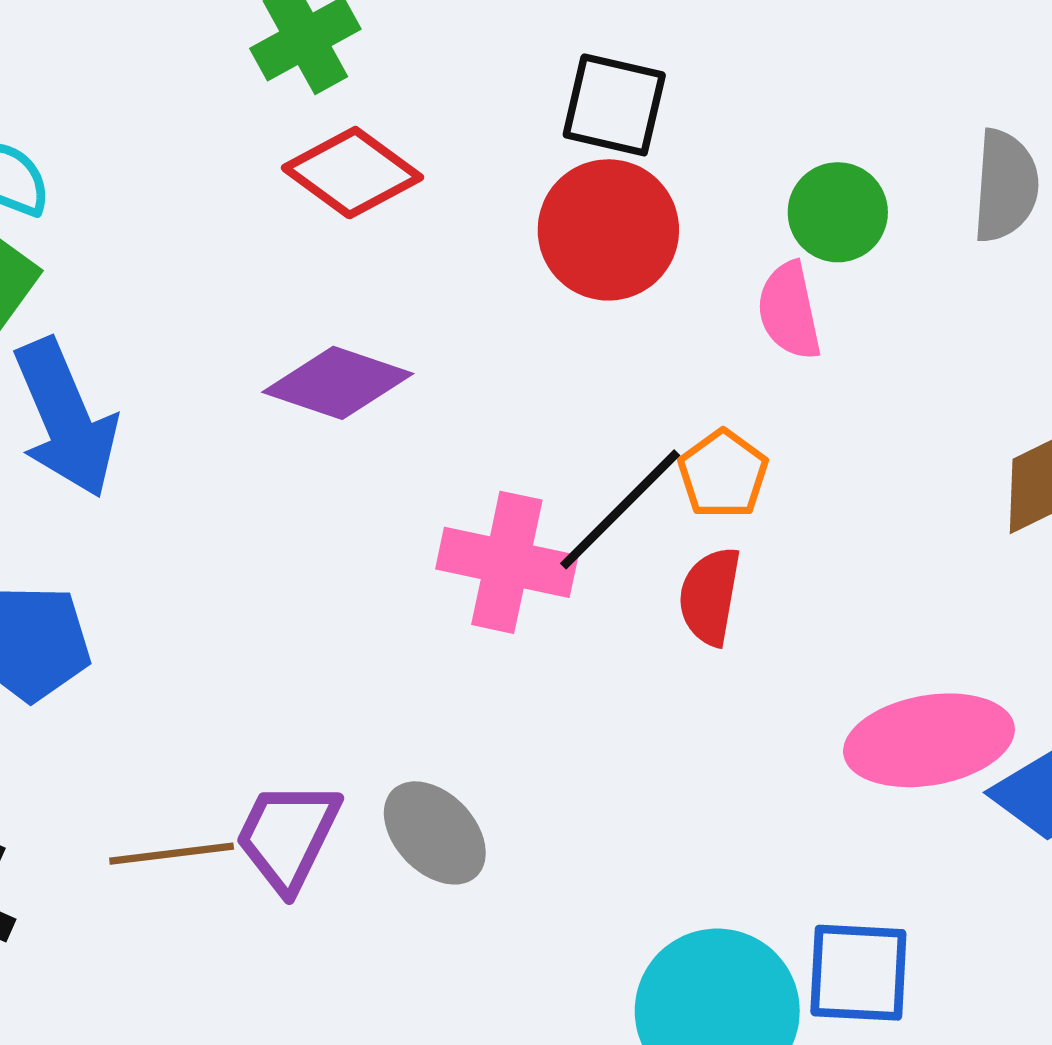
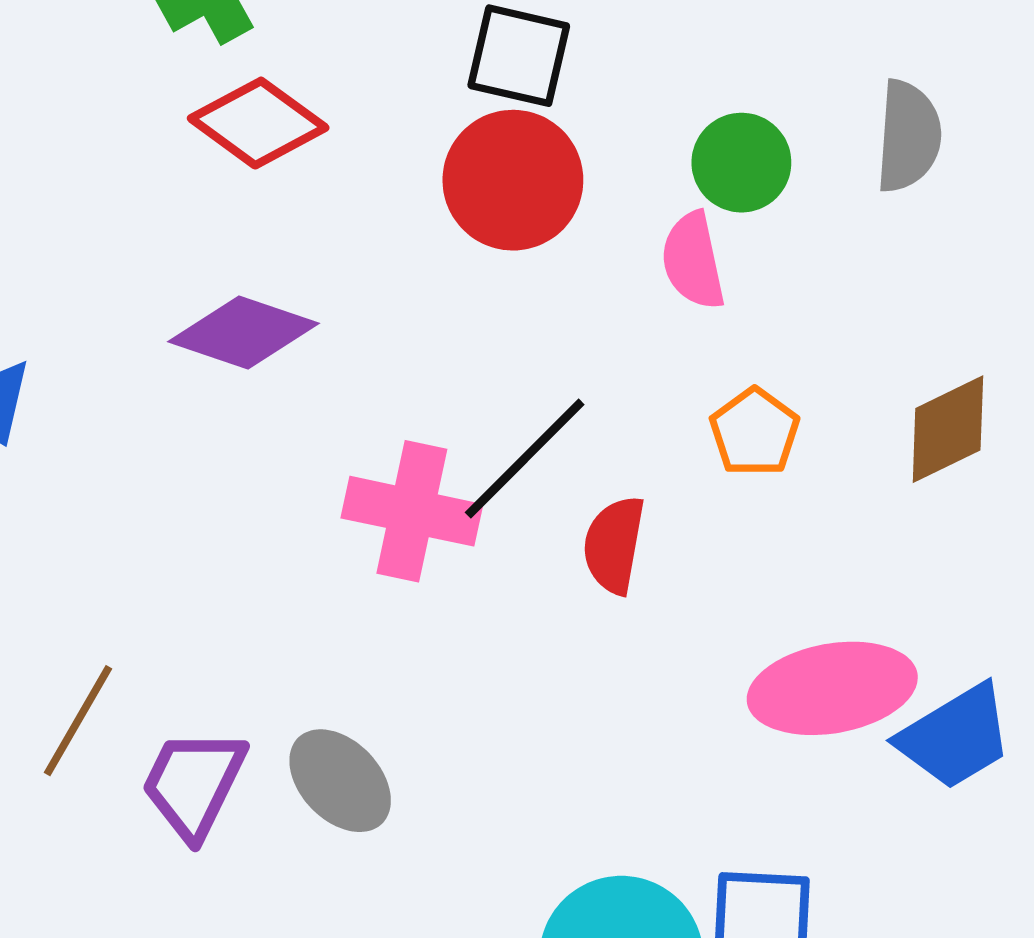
orange pentagon: (723, 474) -> (755, 432), moved
brown line: (172, 854) -> (78, 721), moved, turned -53

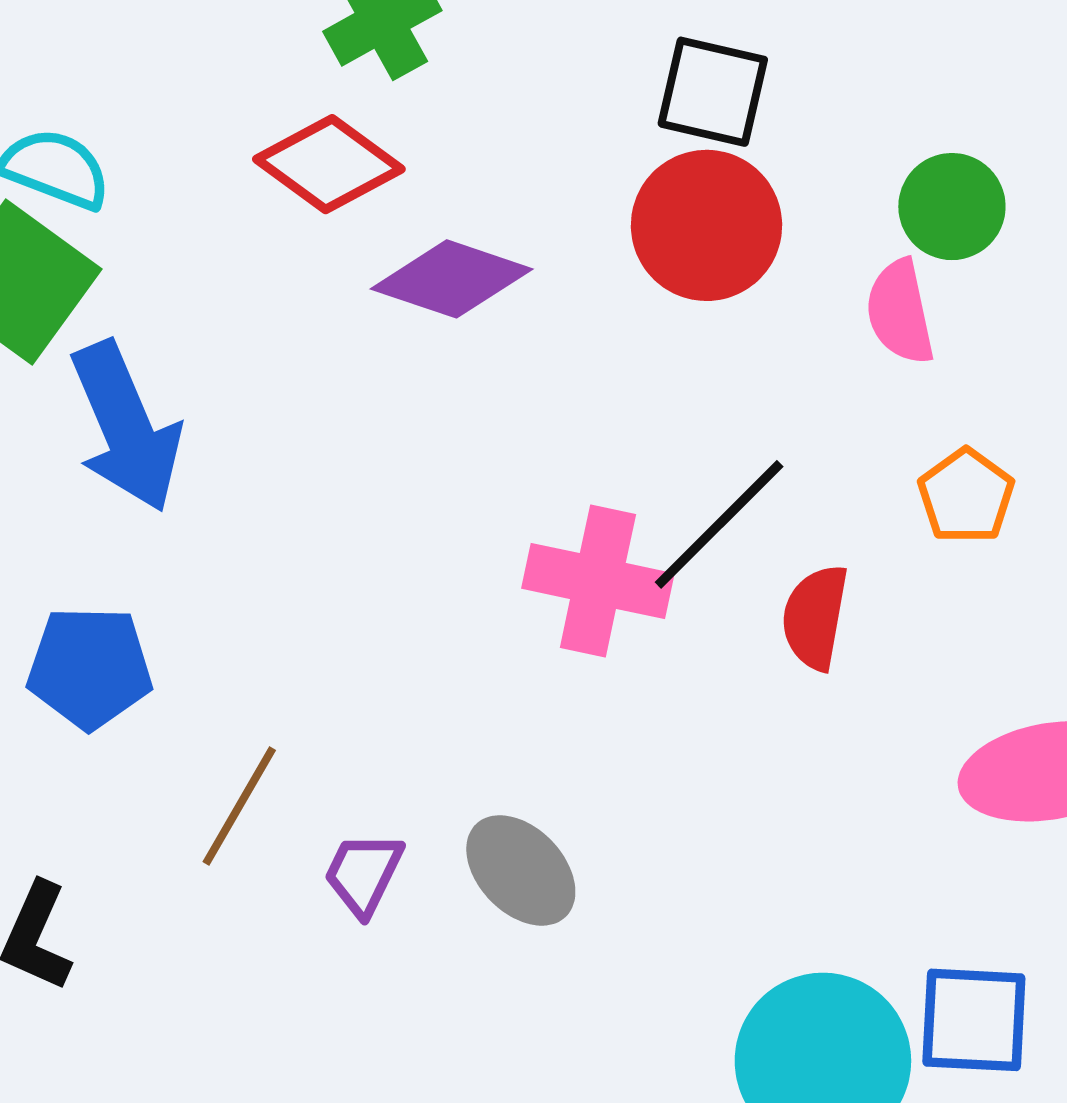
red diamond: (258, 123) -> (329, 164), moved
purple diamond: (243, 332) -> (452, 279), moved
purple trapezoid: (194, 784) -> (364, 874), size x0.7

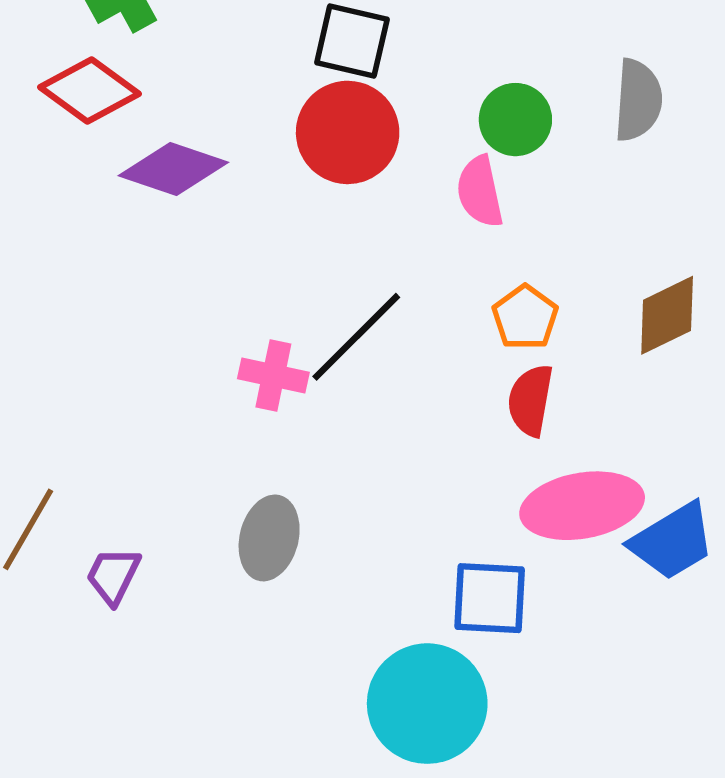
pink cross: (598, 581) -> (273, 376), size x0.7
red semicircle: (815, 617) -> (530, 400), moved
gray ellipse: (521, 870) -> (269, 538), moved, turned 58
blue square: (974, 1020) -> (490, 598), moved

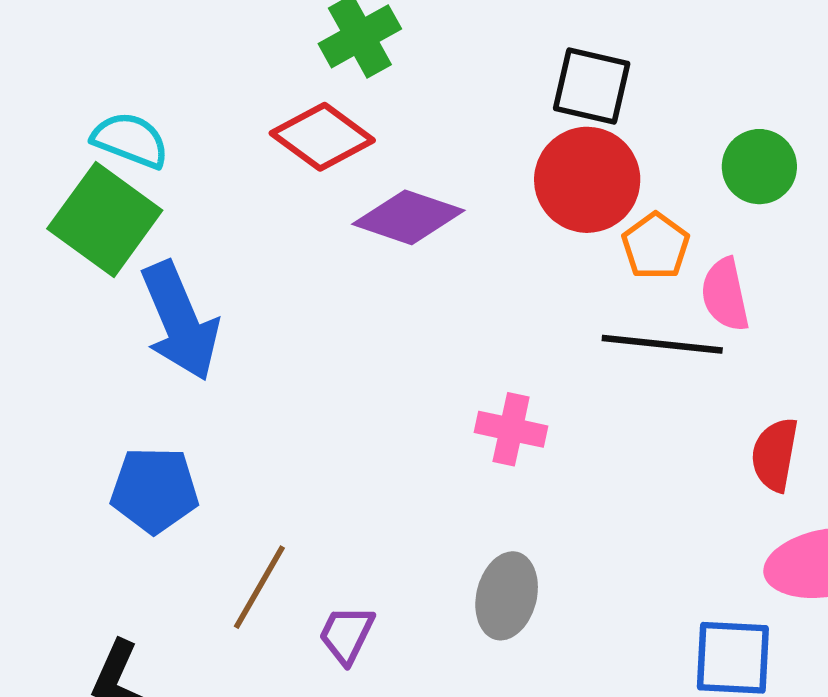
pink semicircle: (480, 192) -> (725, 295), moved
orange pentagon: (525, 317) -> (656, 246), moved
black line: (356, 337) -> (662, 344), moved, turned 51

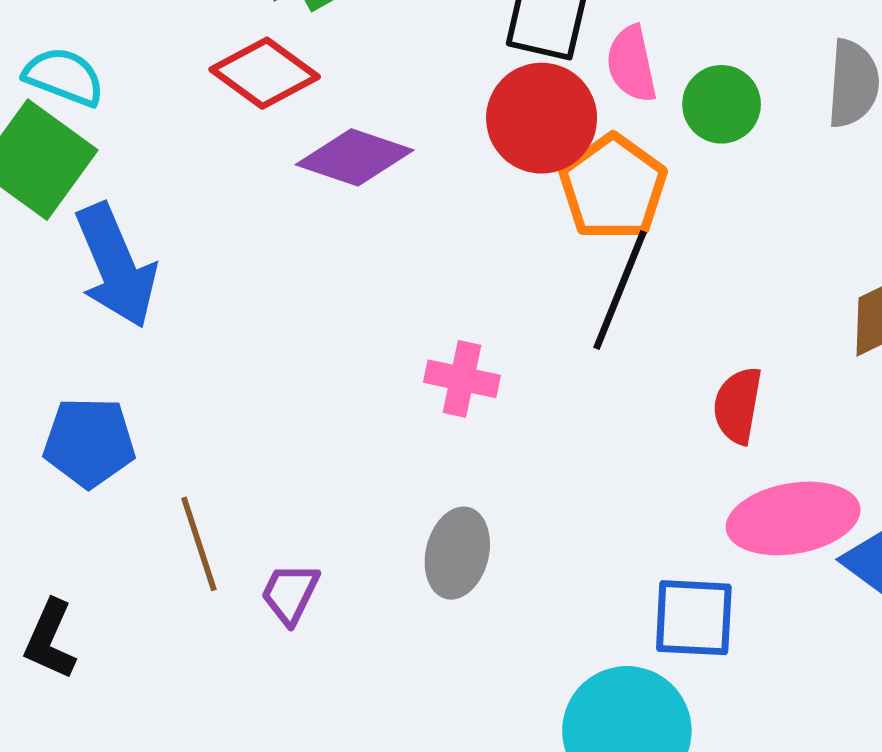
orange pentagon: (656, 246) -> (613, 187), size x1.5
pink semicircle: (725, 295) -> (632, 64), moved
black line: (662, 344) -> (620, 290), turned -74
brown line: (259, 587) -> (199, 544), turned -48

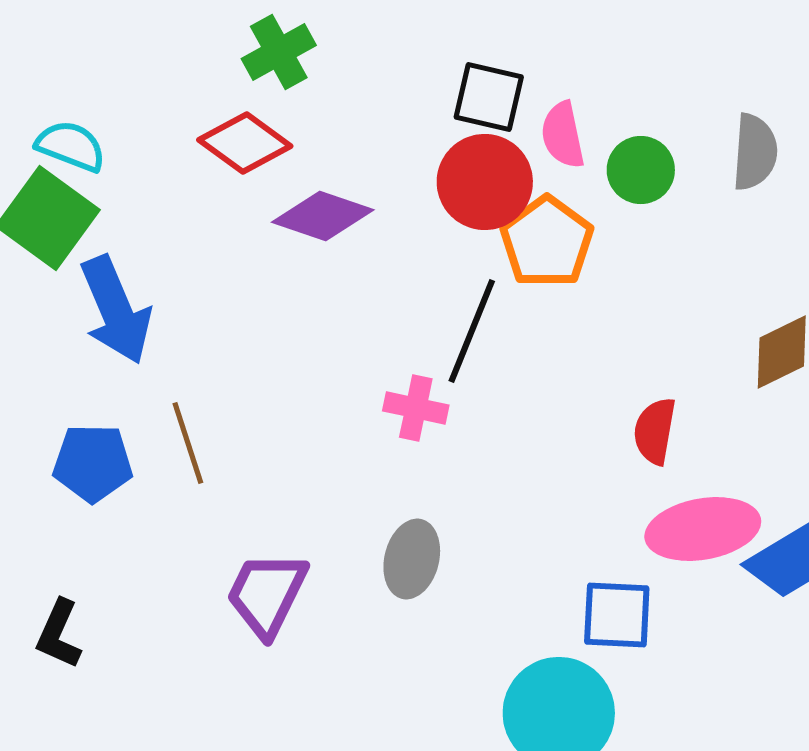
black line: (620, 290) -> (472, 331), moved
brown line: (199, 544) -> (188, 443), moved
purple trapezoid: (290, 593) -> (267, 594), size x1.6

